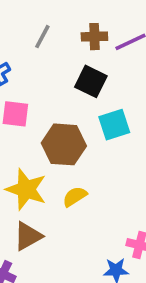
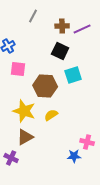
gray line: (42, 37) -> (33, 16), moved

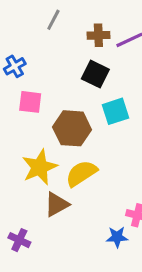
yellow star: (24, 111) -> (40, 167), turned 30
yellow semicircle: (51, 115) -> (81, 173), size x1.5
brown triangle: (25, 137) -> (57, 204), moved

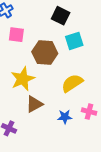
yellow semicircle: (81, 173) -> (72, 83), moved
blue star: (117, 237) -> (65, 117), moved

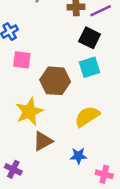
black square: (61, 16) -> (90, 38), moved
pink cross: (89, 112) -> (104, 174), moved

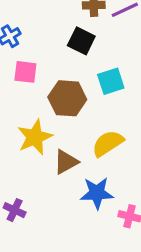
black square: (90, 38) -> (81, 41), moved
brown triangle: (43, 141) -> (66, 162), moved
blue star: (78, 156) -> (97, 193), size x1.5

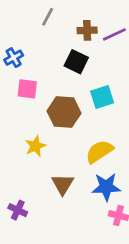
yellow star: (35, 137) -> (35, 146), size x0.7
brown triangle: (66, 162) -> (63, 184), moved, turned -30
blue star: (97, 193) -> (106, 187), moved

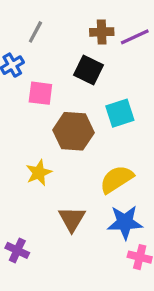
gray line: (48, 17) -> (35, 32), moved
pink square: (27, 89) -> (40, 93), moved

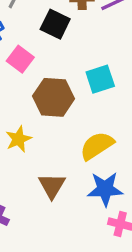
black square: (88, 70) -> (55, 24), moved
pink square: (40, 93) -> (20, 59), turned 30

